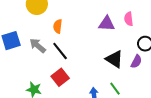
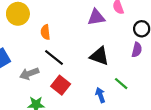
gray arrow: (38, 46) -> (29, 74), moved, turned -48
black triangle: (114, 59) -> (99, 56), moved

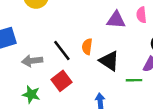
orange semicircle: (45, 32) -> (87, 47), moved
green line: (121, 84) -> (134, 80), moved, turned -56

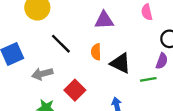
purple triangle: (116, 20) -> (104, 20), moved
black line: (62, 51) -> (61, 44), moved

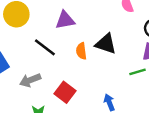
purple triangle: (104, 20) -> (65, 20), moved
black triangle: (120, 63) -> (106, 44), moved

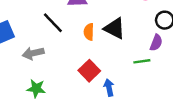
red square: (65, 92) -> (89, 71), moved

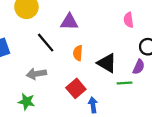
black triangle: (115, 28) -> (107, 63), moved
gray arrow: (33, 53) -> (36, 74), moved

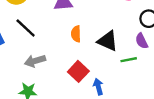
black line: (46, 43) -> (26, 28), moved
purple semicircle: (139, 67) -> (142, 41), turned 136

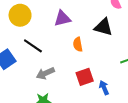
black triangle: (108, 41) -> (103, 27), moved
red square: (78, 71) -> (85, 77), turned 36

